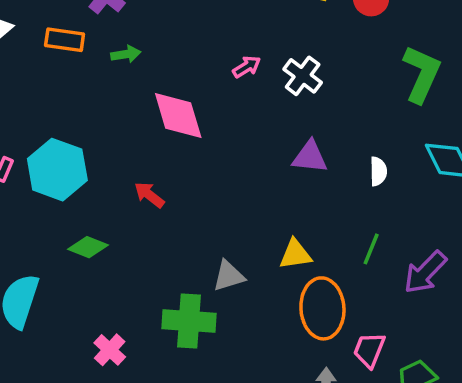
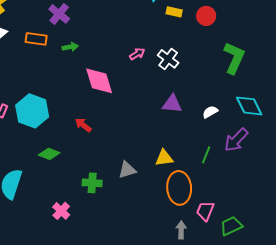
white semicircle: (378, 171) -> (210, 112), turned -119
purple arrow: (425, 272) -> (236, 140), moved
green cross: (189, 321) -> (92, 183), moved, size x0.7

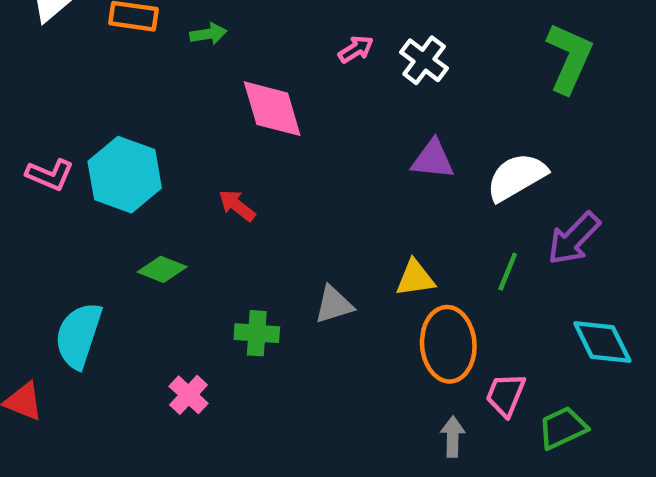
cyan diamond: (249, 106) -> (602, 342), moved
white semicircle: (210, 112) -> (517, 177), size x1.8

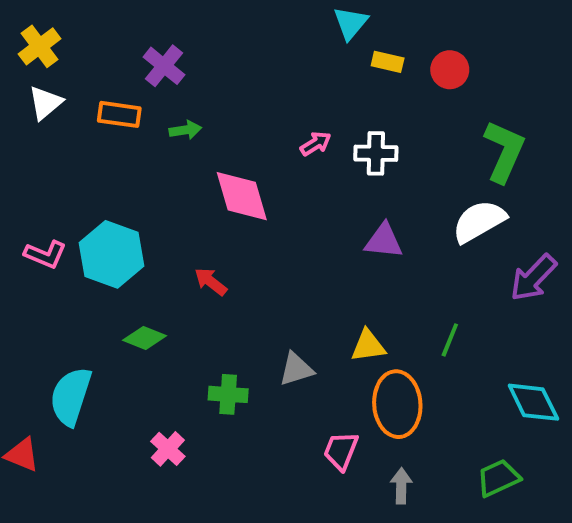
white cross: (424, 60) -> (376, 153), turned -36
white semicircle: (517, 177) -> (479, 221), moved
purple arrow: (574, 239) -> (533, 278), moved
pink trapezoid: (506, 395) -> (341, 451), moved

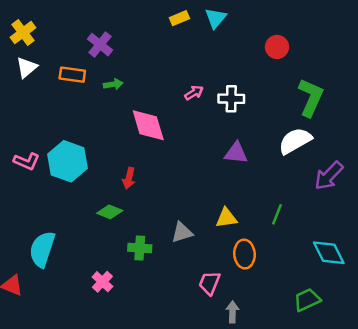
yellow rectangle: (388, 62) -> (179, 18), moved, turned -36
red arrow: (211, 282) -> (129, 178), turned -115
green diamond: (145, 338) -> (110, 212), moved
orange ellipse: (397, 404) -> (244, 254), size x0.7
gray arrow: (401, 486) -> (232, 312), moved

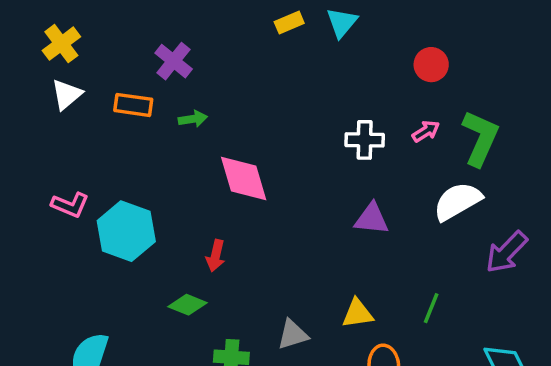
pink arrow: (194, 93) -> (426, 131), moved
pink L-shape: (27, 161) -> (70, 205), moved

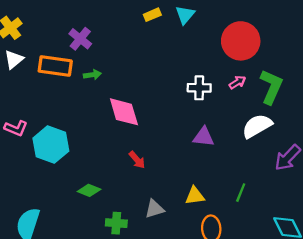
red circle: (431, 65) -> (241, 41), size x1.8
orange rectangle: (133, 105) -> (55, 66), size x1.4
red arrow: (216, 256) -> (137, 160), moved, turned -54

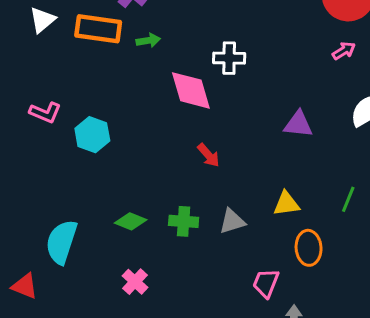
white cross: (199, 88) -> (229, 58), moved
cyan hexagon: (51, 145) -> (92, 135), size x0.7
green diamond: (89, 190) -> (131, 221), moved
green cross: (116, 223) -> (184, 221), moved

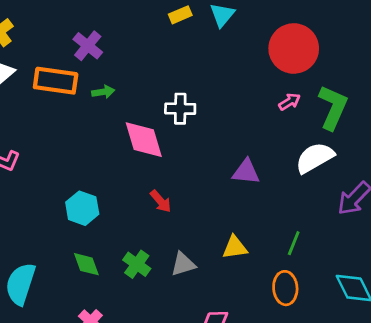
cyan hexagon: (92, 135) -> (82, 208), moved
green diamond: (131, 221) -> (86, 264), turned 48
green cross: (184, 221) -> (137, 264), turned 32
orange ellipse: (309, 248) -> (285, 288), moved

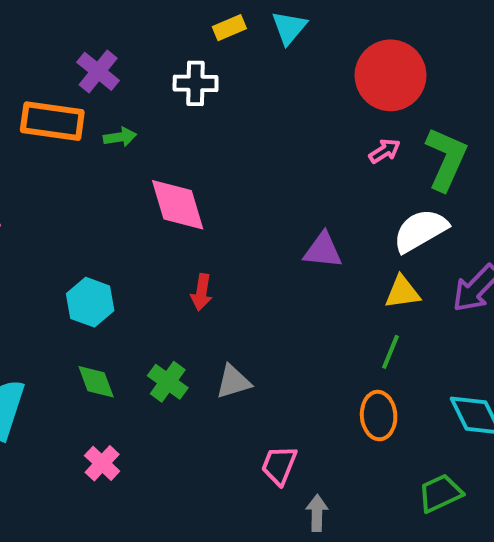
white cross: (180, 109) -> (196, 83), moved
red arrow: (161, 201) -> (202, 292), turned 50
yellow triangle: (235, 247) -> (402, 292), moved

